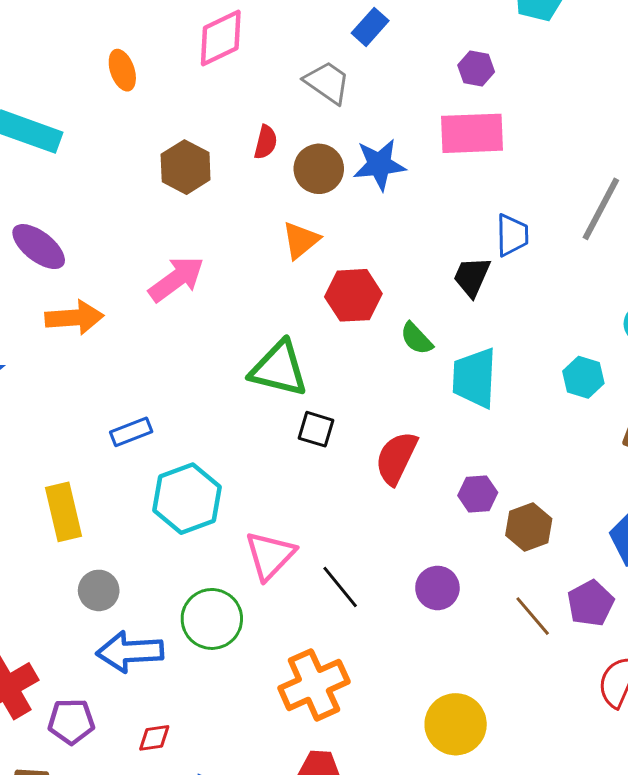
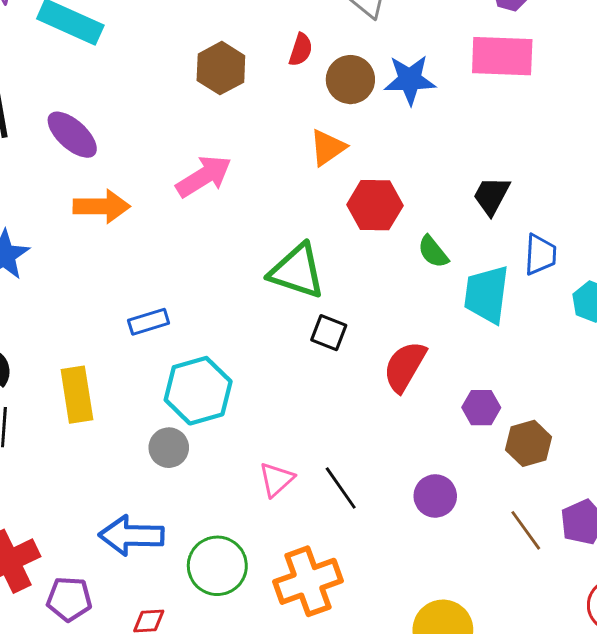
blue trapezoid: (512, 235) -> (540, 255), moved
pink triangle: (270, 555) -> (276, 479), moved, size x0.7
gray circle: (99, 590) -> (169, 448), moved
green circle: (212, 619) -> (217, 566), moved

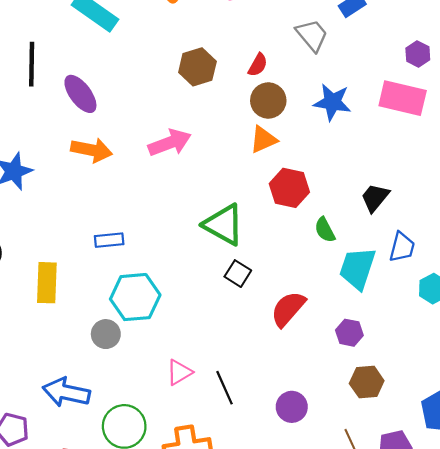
brown circle: (350, 80) -> (268, 101), moved
purple hexagon: (481, 408) -> (349, 333), moved

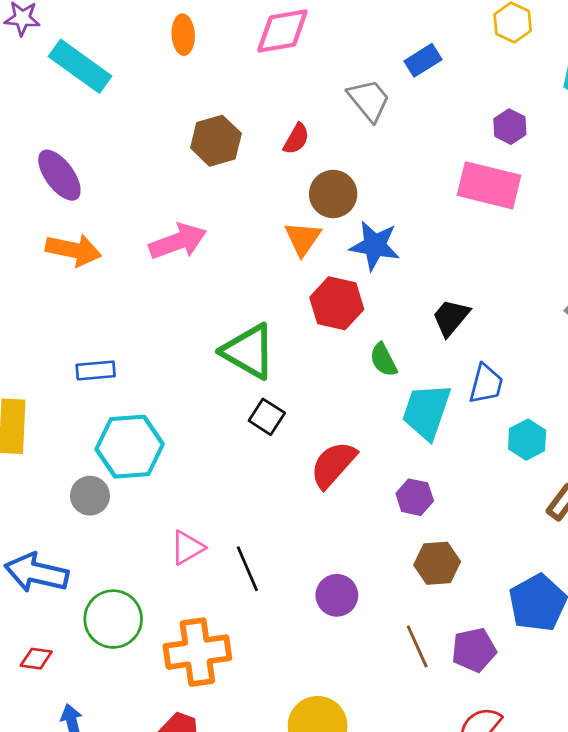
brown circle: (268, 101) -> (333, 194), moved
blue star: (332, 102) -> (375, 246), moved
orange triangle: (263, 140) -> (303, 239), turned -32

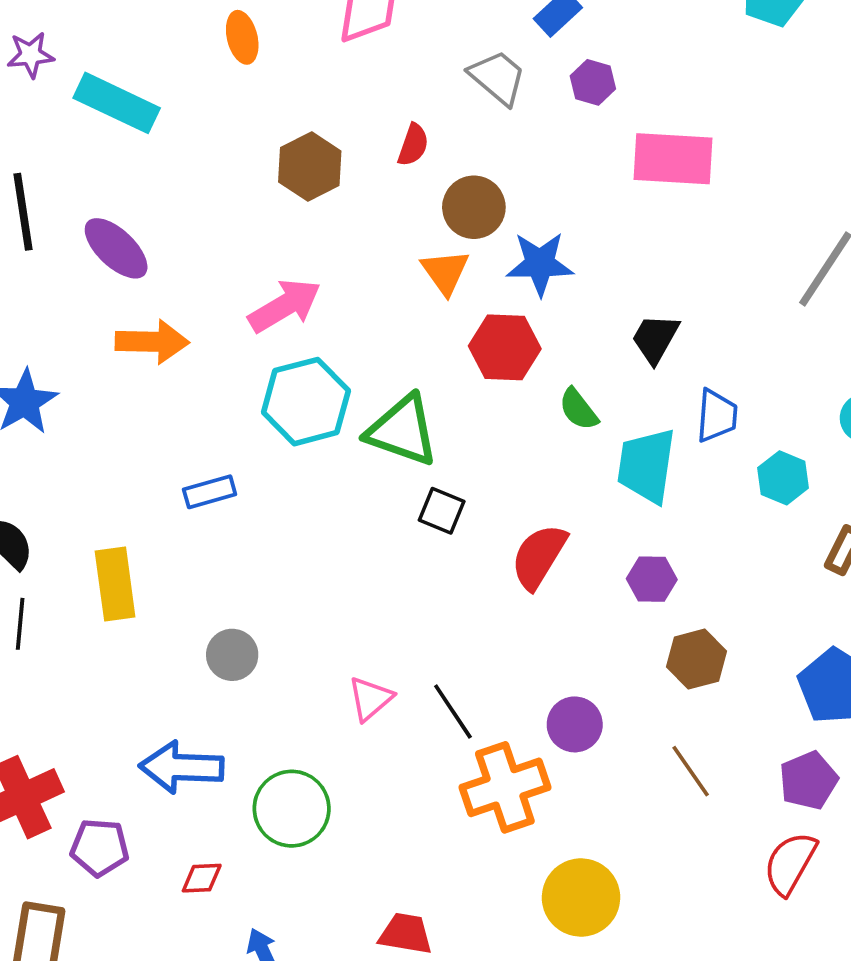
purple hexagon: (510, 127) -> (593, 82), moved
cyan hexagon: (130, 447) -> (306, 402), moved
purple pentagon: (474, 650) -> (808, 781), moved
orange cross: (197, 652) -> (505, 787), moved

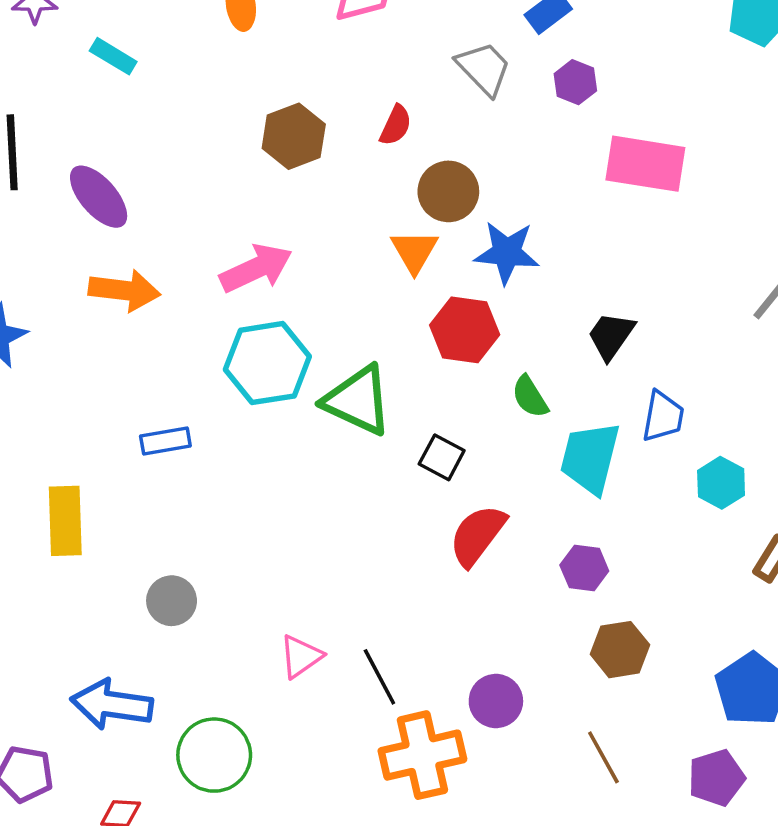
cyan rectangle: (117, 103) -> (113, 56), size x0.6
black square: (442, 511) -> (442, 457), moved

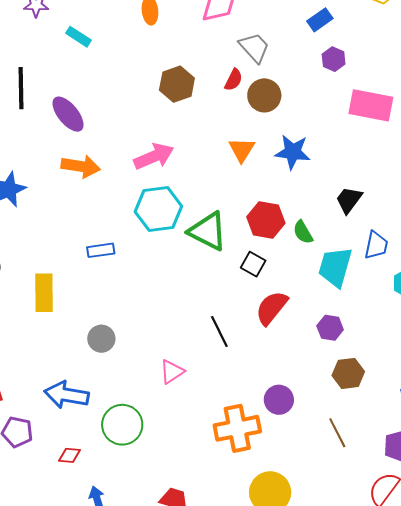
gray trapezoid: (484, 68) -> (254, 47), moved
brown circle: (448, 191) -> (264, 95), moved
red hexagon: (465, 330) -> (266, 220), moved
black line: (379, 677) -> (219, 332), moved

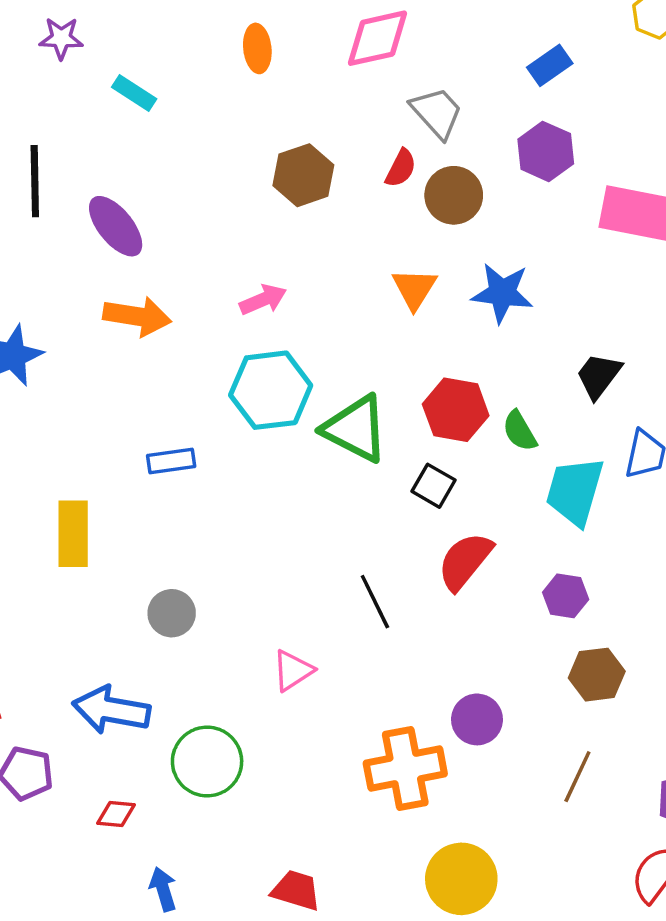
purple hexagon: (334, 59) -> (546, 151), moved, size x1.4
pink arrow: (154, 156) -> (263, 300), size x0.7
brown line: (337, 433) -> (577, 777), turned 52

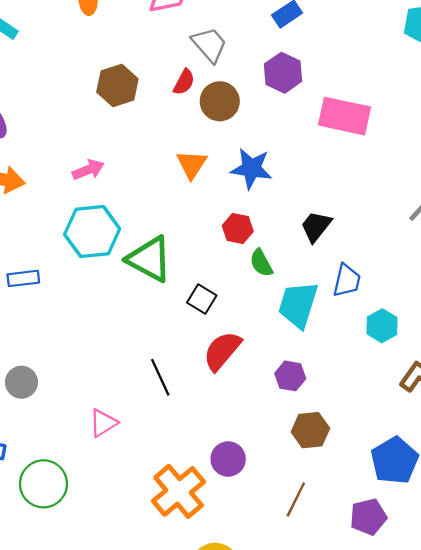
red hexagon: (456, 410) -> (238, 228), moved, size x0.7
orange cross: (405, 768) -> (179, 491), turned -30

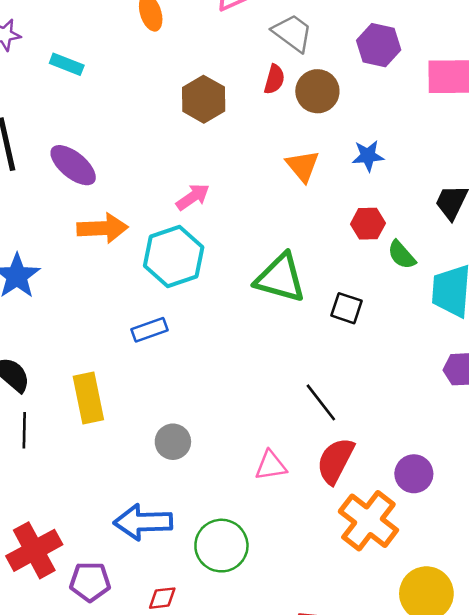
blue star: (251, 169) -> (368, 156), size x0.7
cyan hexagon: (92, 232) -> (174, 257), moved
red semicircle: (222, 351) -> (335, 461), moved
pink triangle: (103, 423) -> (271, 466), turned 36

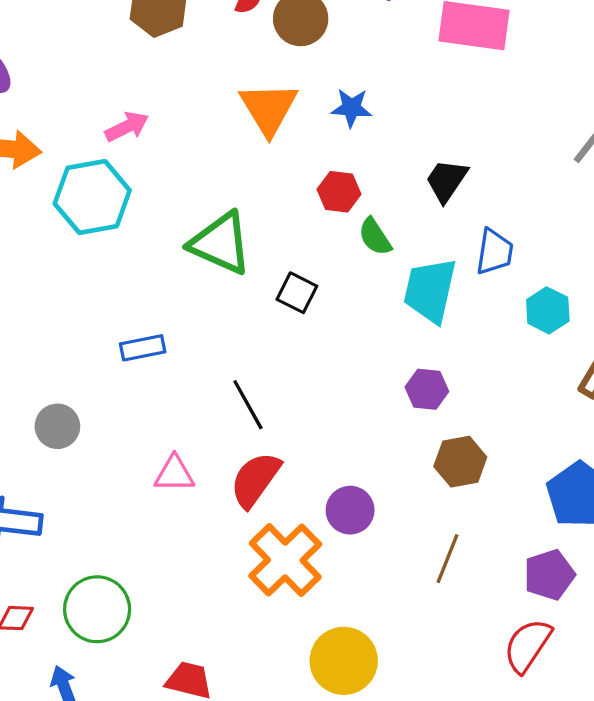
orange triangle: (303, 166) -> (269, 108), size x1.4
blue rectangle: (150, 330) -> (143, 348), moved
green circle: (221, 546) -> (97, 609), moved

